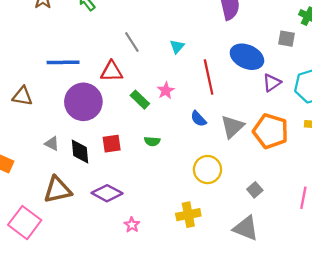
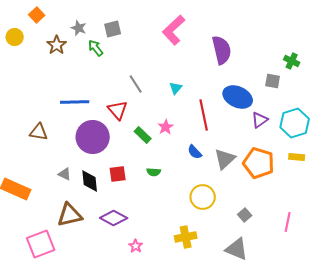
red triangle: (112, 71) -> (118, 110), turned 50
pink square: (25, 223) -> (41, 244), turned 32

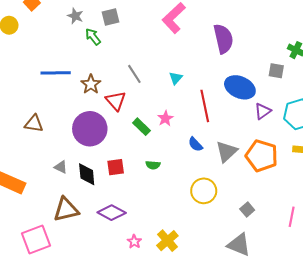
brown star: (57, 45) -> (91, 84), moved
blue line: (75, 102) -> (56, 73), moved
yellow cross: (186, 237) -> (167, 241), moved, turned -30

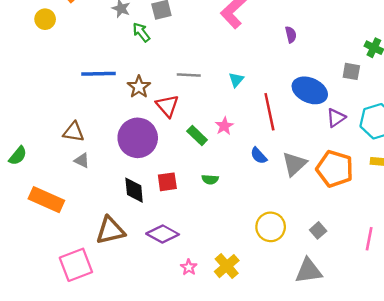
purple semicircle: (223, 39) -> (291, 35), size x0.5
gray line: (134, 74) -> (189, 75), turned -54
gray triangle: (61, 167) -> (82, 160), moved
yellow circle: (204, 191) -> (271, 227), moved
gray triangle: (239, 245) -> (309, 271), turned -30

